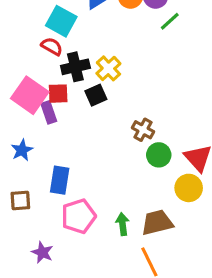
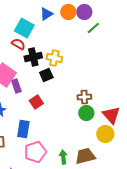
yellow cross: (108, 68) -> (54, 58), turned -35
red square: (58, 94) -> (36, 102), moved, turned -32
brown cross: (143, 130) -> (84, 97), moved, turned -32

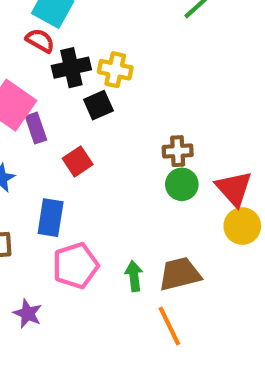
yellow circle: (105, 134) -> (242, 226), moved

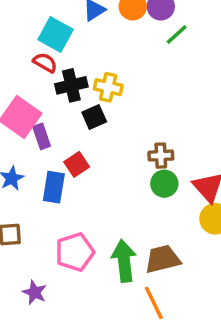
blue rectangle: (51, 218) -> (54, 187), moved
green arrow: (134, 276) -> (124, 261), size x1.6

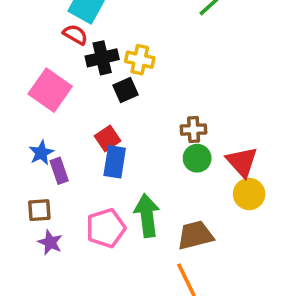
purple rectangle: (42, 136) -> (59, 171), moved
blue rectangle: (54, 187) -> (115, 162), moved
green arrow: (124, 261) -> (147, 216), moved
purple star: (34, 292) -> (50, 242), moved

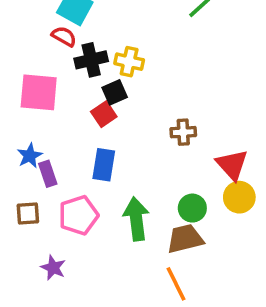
pink square: (50, 90) -> (39, 92), turned -30
red square: (108, 138) -> (104, 114), moved
green circle: (197, 158) -> (192, 208), moved
pink pentagon: (106, 228) -> (78, 215), moved
purple star: (50, 242) -> (53, 268), moved

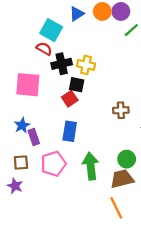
black square: (115, 92) -> (77, 85), turned 35
purple star: (53, 268) -> (15, 186), moved

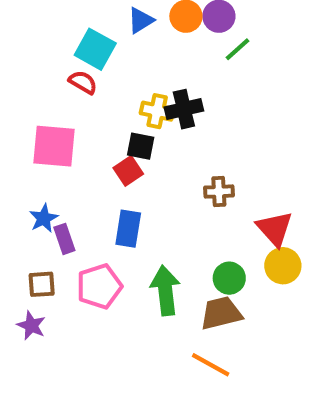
black cross: (62, 64) -> (184, 109), moved
orange line: (116, 208) -> (211, 365), turned -35

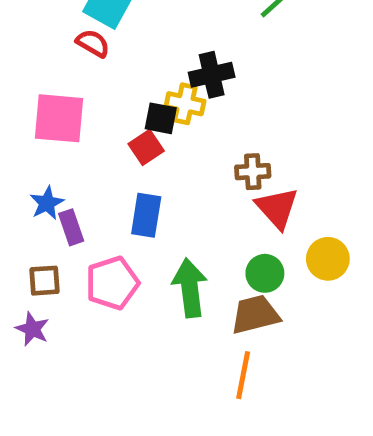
yellow cross: (157, 111) -> (185, 104), moved
red triangle: (275, 229) -> (277, 208), moved
orange line: (211, 365) -> (243, 375), turned 72

